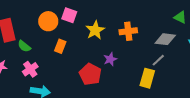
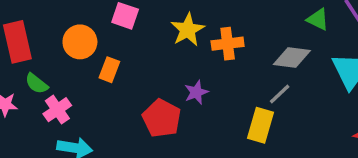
orange circle: (48, 21) -> (80, 42), moved
yellow star: (95, 30) -> (188, 30), moved
green semicircle: (24, 46) -> (37, 84), moved

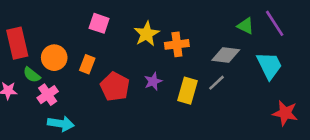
orange circle: (80, 42) -> (54, 58), moved
red pentagon: (162, 118) -> (115, 87), moved
yellow rectangle: (261, 125) -> (187, 91), moved

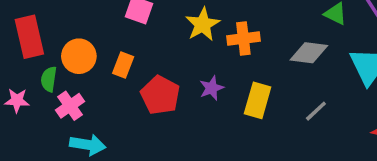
green semicircle: (32, 75) -> (49, 79), turned 60
gray line: (217, 83) -> (316, 111), moved

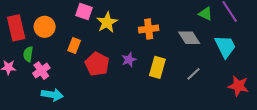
yellow star: (203, 24) -> (107, 22), moved
gray diamond: (309, 53) -> (189, 38), turned 50
orange circle: (79, 56) -> (45, 27), moved

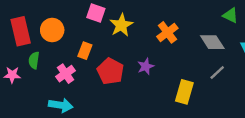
orange cross: (149, 29) -> (167, 32), turned -30
yellow rectangle: (157, 67) -> (184, 92), moved
pink cross: (41, 71) -> (66, 74), moved
gray line: (193, 74) -> (217, 72), moved

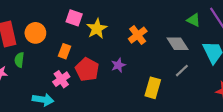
pink cross: (66, 74) -> (61, 79), moved

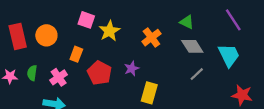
green triangle: (194, 20) -> (187, 22), moved
green semicircle: (19, 60) -> (32, 73), moved
pink cross: (61, 79) -> (59, 77), moved
yellow rectangle: (153, 88) -> (149, 93), moved

